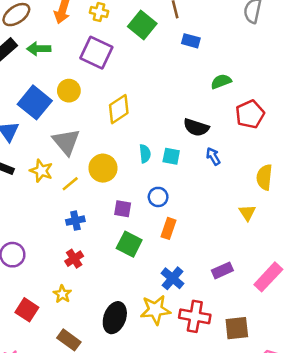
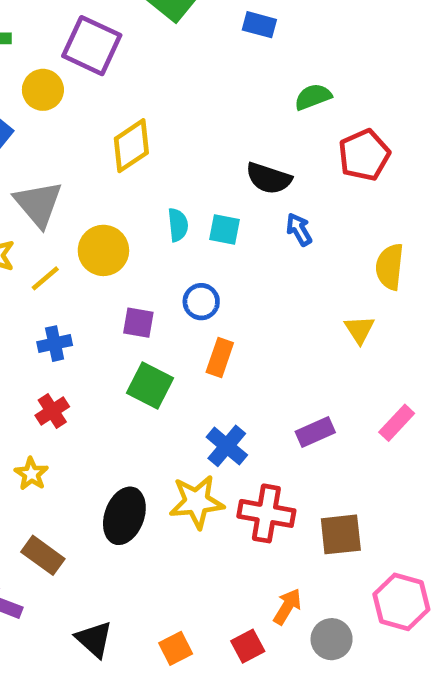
yellow circle: (69, 91) -> (43, 90), moved
pink rectangle: (268, 277) -> (397, 423), moved, size x0.7

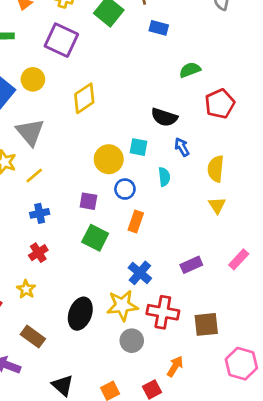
yellow circle: (43, 90) -> (33, 79), moved
cyan semicircle: (178, 225) -> (164, 177), moved
yellow circle: (103, 250) -> (109, 159), moved
yellow semicircle: (390, 267) -> (216, 169), moved
gray circle: (332, 639) -> (132, 341), moved

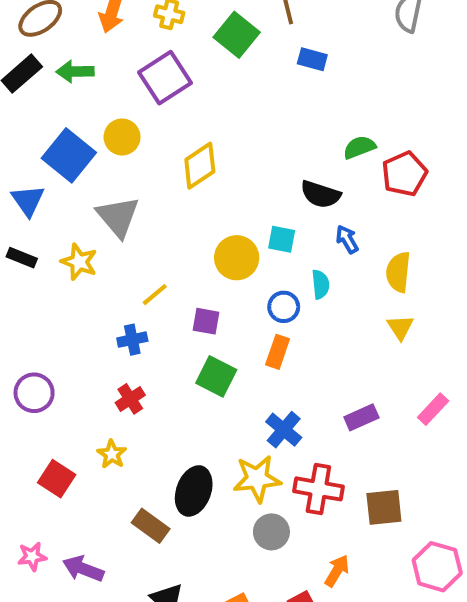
purple square: (61, 40) -> (165, 78), turned 32
green semicircle: (190, 70) -> (359, 147), moved
yellow line: (34, 175) -> (155, 295), moved
blue circle: (125, 189) -> (284, 307), moved
brown rectangle: (33, 337) -> (151, 526), moved

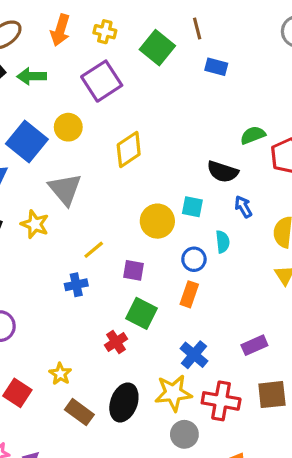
red cross: (130, 399) -> (116, 342), moved
brown square: (384, 507) -> (272, 395), moved
brown rectangle: (151, 526) -> (79, 412), moved

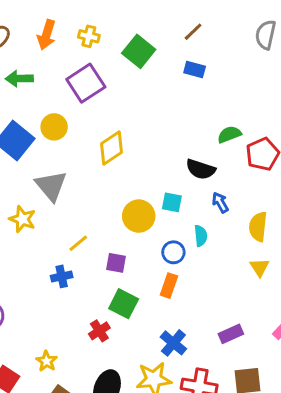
brown line: (197, 28) -> (193, 32), moved, turned 60

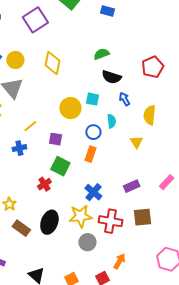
yellow circle: (54, 127) -> (15, 60), moved
green semicircle: (229, 134) -> (101, 54), moved
yellow diamond: (111, 148) -> (52, 63), turned -45
yellow triangle: (260, 267) -> (137, 142), moved

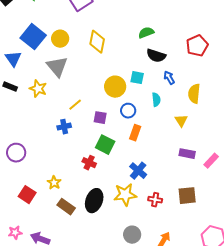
blue circle: (93, 132) -> (128, 111), moved
red cross: (44, 184) -> (89, 163), turned -32
purple rectangle: (132, 186) -> (187, 154), moved, turned 35
red cross: (111, 221) -> (155, 200), size x0.6
gray circle: (87, 242) -> (132, 235), moved

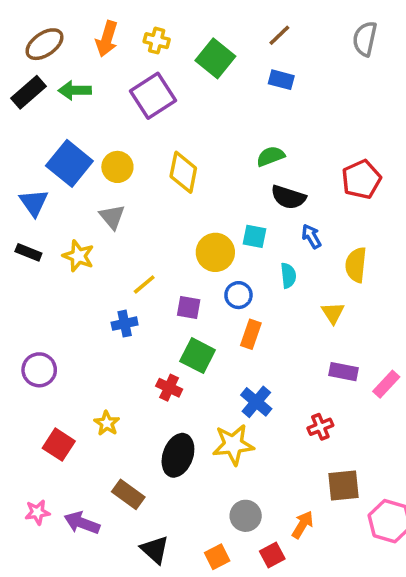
gray triangle: (57, 67) -> (112, 217), size x0.7
brown square: (187, 196) -> (343, 486), moved
red cross: (155, 200) -> (320, 427), moved, turned -32
brown rectangle: (66, 207) -> (128, 494), moved

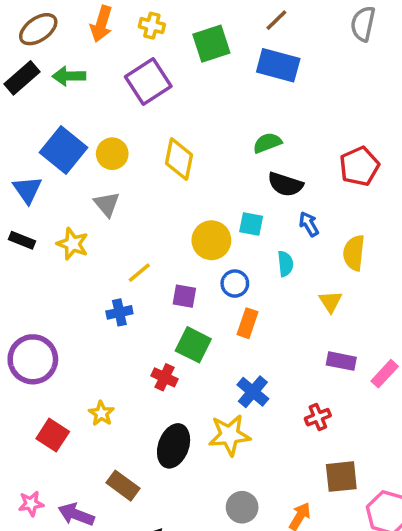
green square: (215, 58) -> (211, 44), turned 33
blue rectangle: (281, 80) -> (278, 65), size x1.6
purple circle: (39, 370) -> (33, 359), size x1.4

